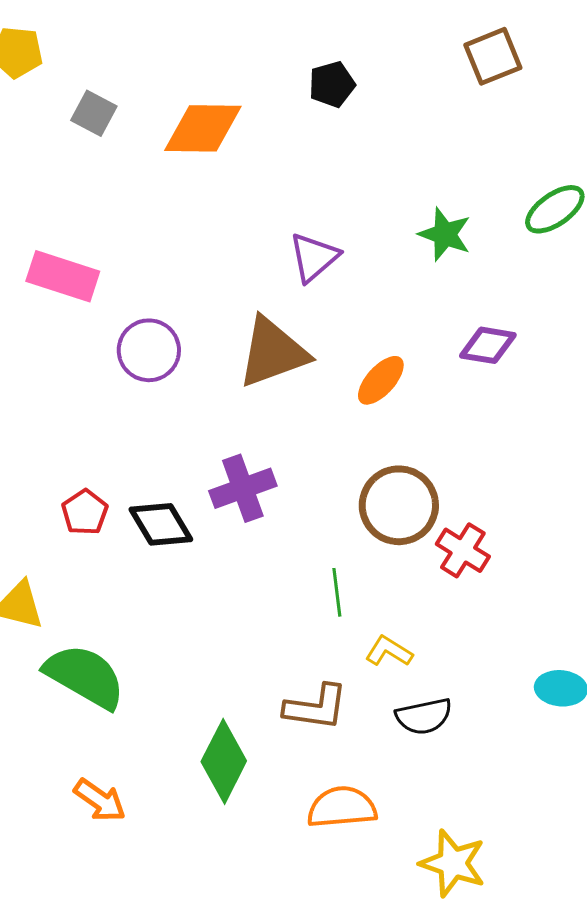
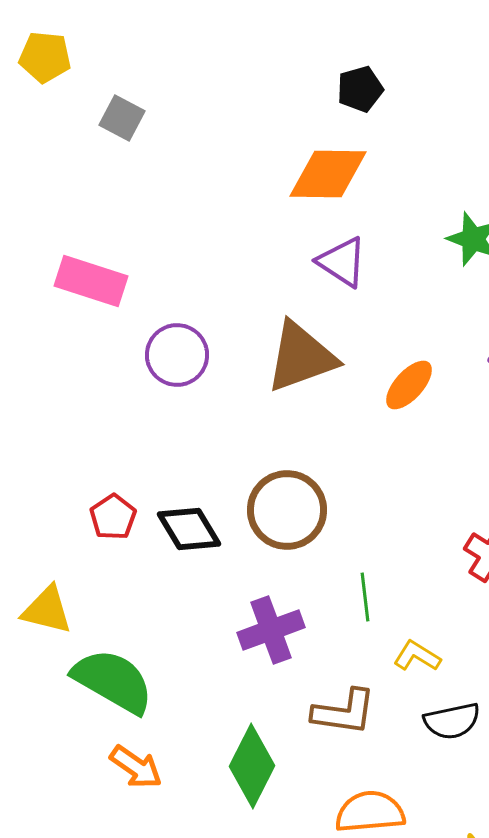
orange diamond: (203, 128) -> (328, 174), moved
purple triangle: (314, 257) -> (342, 262), turned -46
purple cross: (243, 488) -> (271, 630), moved
brown circle: (399, 505) -> (287, 510), moved
orange arrow: (100, 800) -> (136, 767), moved

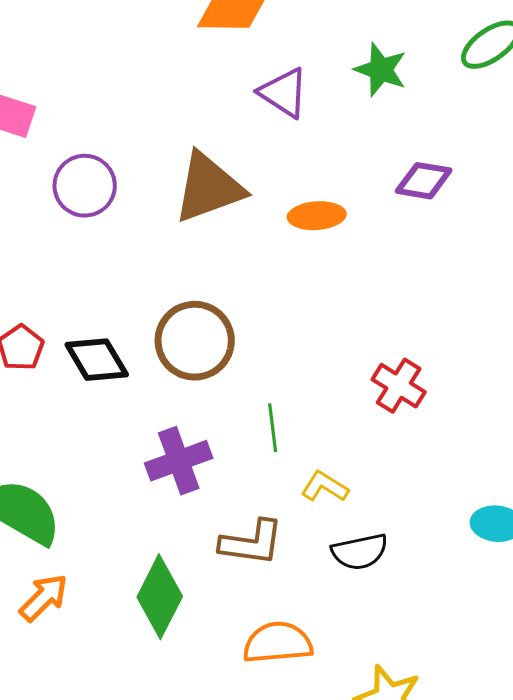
purple triangle: (342, 262) -> (284, 93), moved
orange ellipse: (409, 385) -> (317, 216), turned 44
orange arrow: (136, 767) -> (44, 598), turned -80

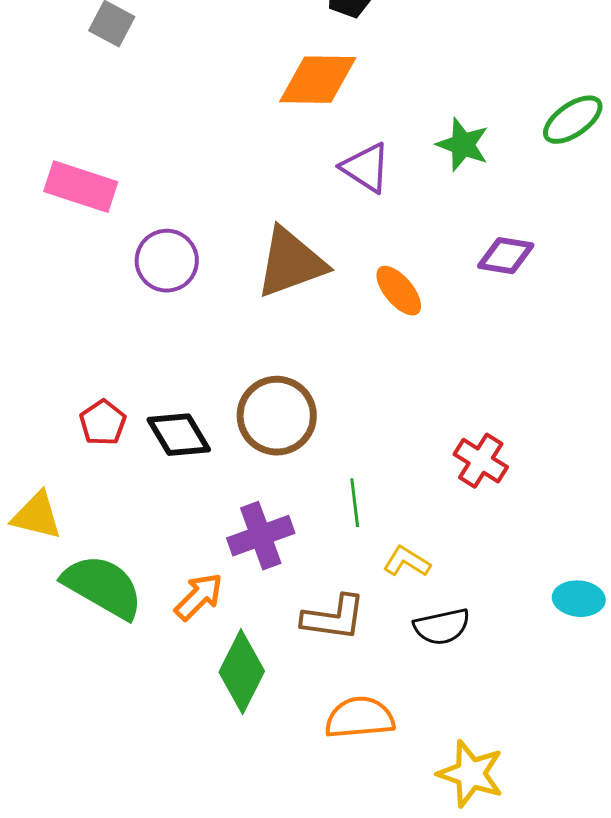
orange ellipse: (317, 216) -> (399, 291), turned 54
orange arrow: (44, 598) -> (199, 597), moved

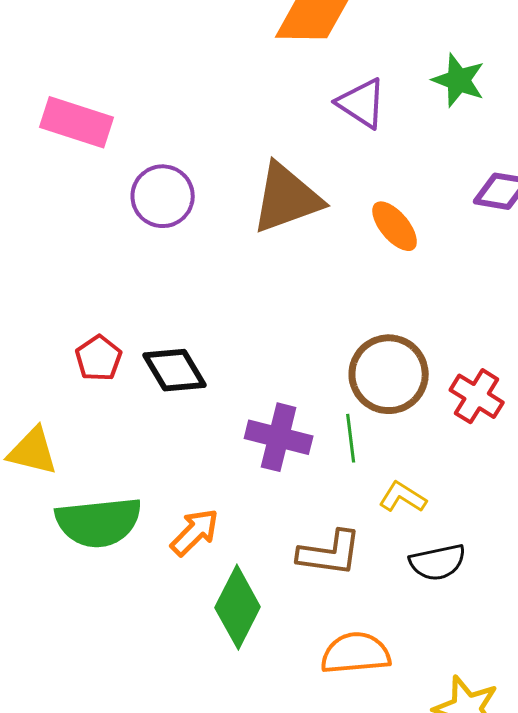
brown circle: (277, 416) -> (389, 374), moved
purple cross: (261, 536) -> (279, 437), moved, turned 34
green semicircle: (103, 587) -> (99, 522), turned 144

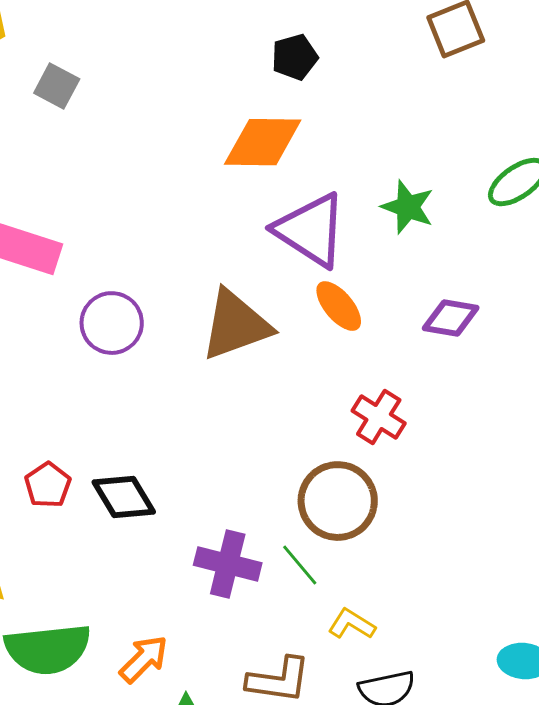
purple triangle: (362, 103) -> (311, 230), size x1.5
orange ellipse: (395, 226) -> (339, 306), moved
red cross: (477, 396) -> (379, 417), moved
green line: (351, 438) -> (300, 565), turned -33

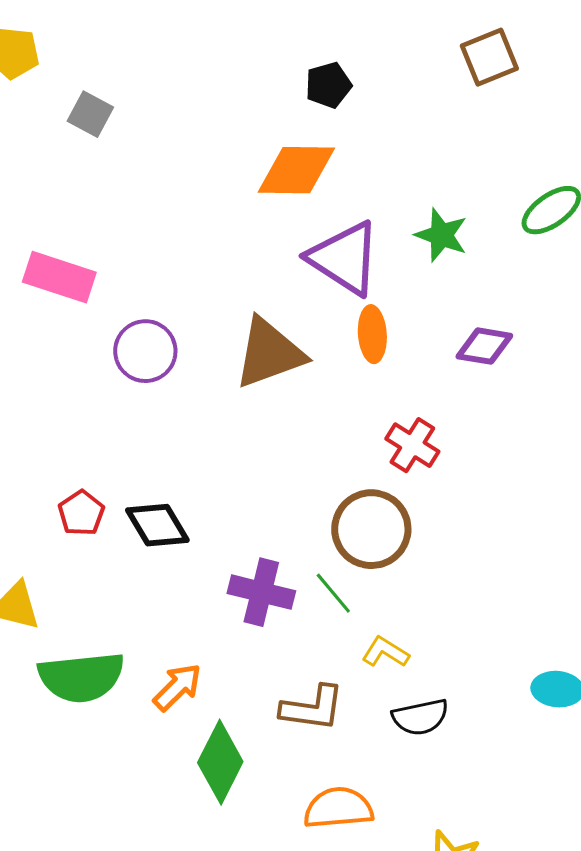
orange ellipse: (339, 306) -> (372, 334), turned 36

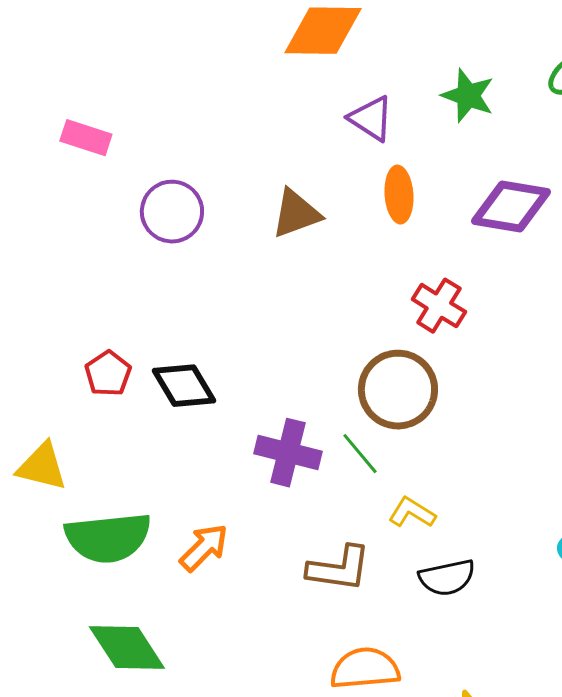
purple triangle: (344, 258) -> (371, 119), size x0.6
pink rectangle: (59, 277) -> (86, 138), size x0.7
purple diamond: (484, 346) -> (511, 207), size x1.4
brown triangle: (269, 353) -> (296, 214), size x0.7
green diamond: (220, 762) -> (127, 648), moved, turned -60

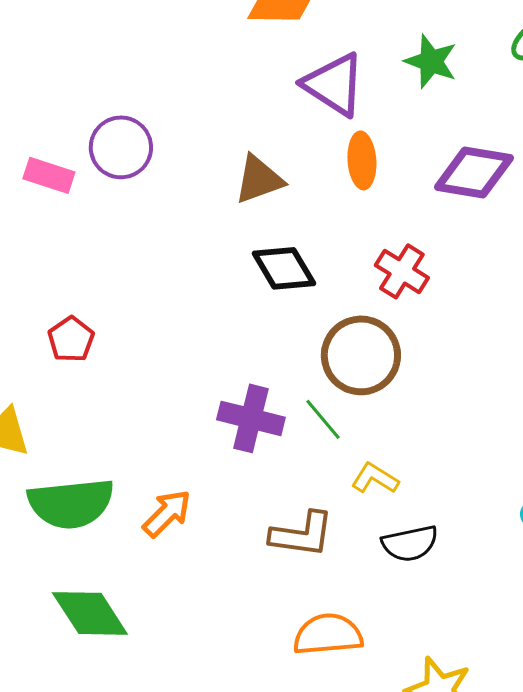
purple triangle: (371, 119) -> (334, 84), size x1.4
pink rectangle: (86, 138) -> (49, 175), moved
purple circle: (172, 212) -> (121, 147), moved
black diamond: (184, 386) -> (284, 268), moved

